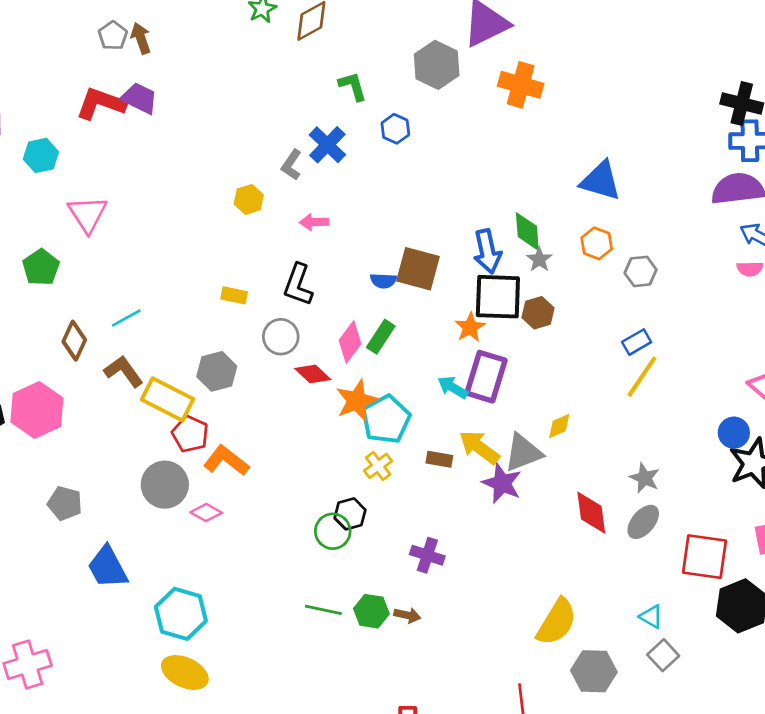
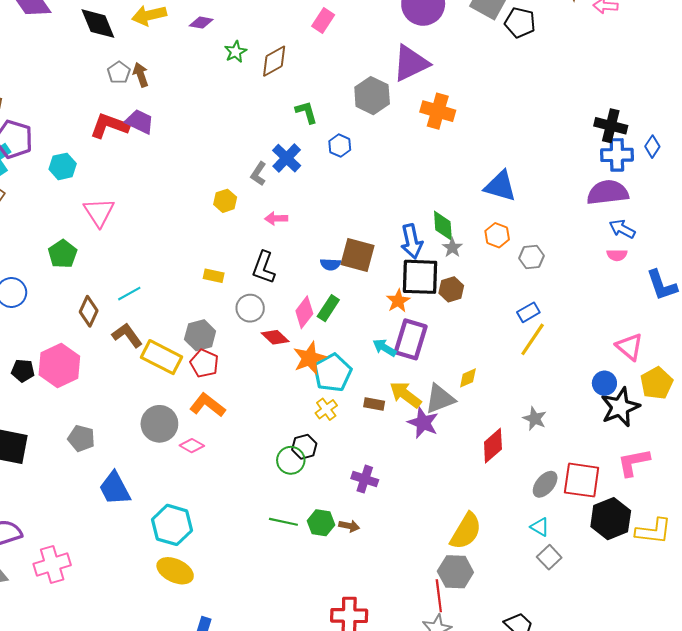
red pentagon: (190, 434) -> (204, 363), moved
red diamond: (591, 513) -> (493, 446), turned 56
gray ellipse: (643, 522) -> (545, 484), moved
gray hexagon: (594, 671) -> (455, 572), moved

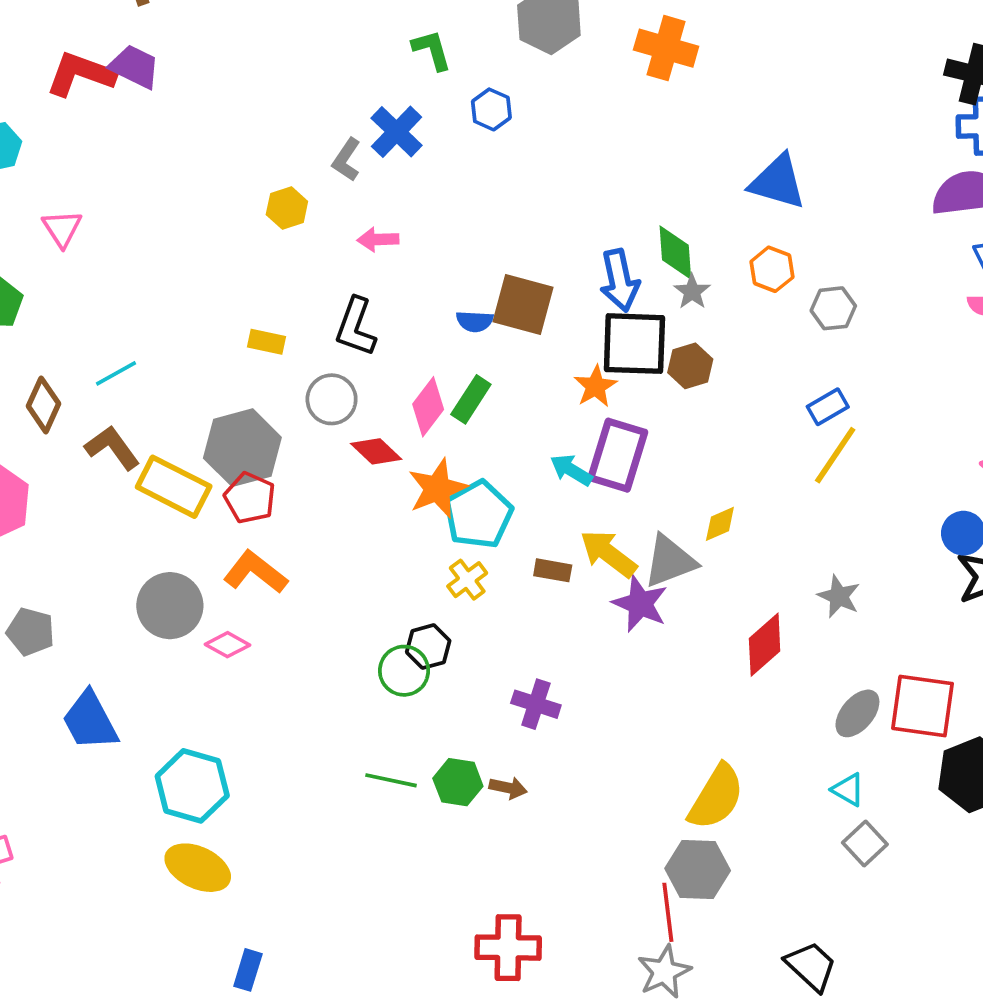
pink triangle: (99, 212) -> (62, 228), size x0.7
gray hexagon: (200, 335) -> (242, 448), size x1.4

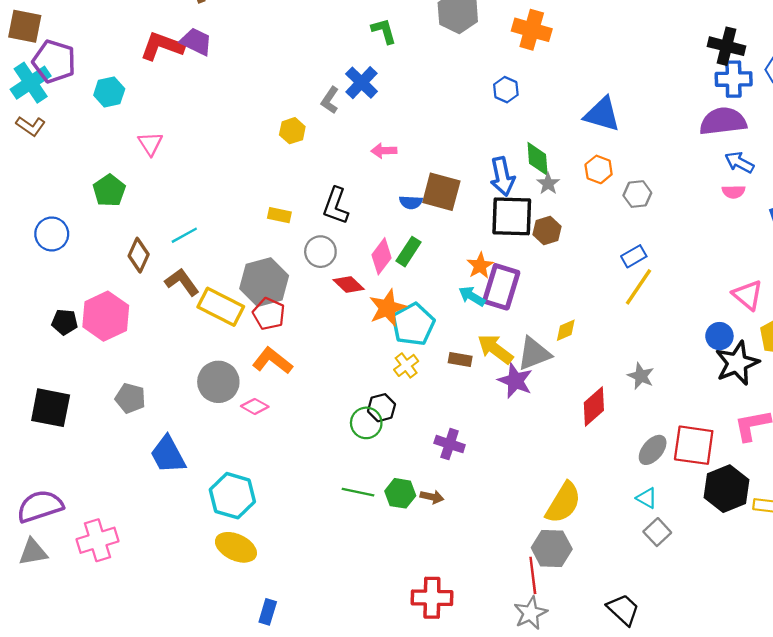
blue hexagon: (491, 109) -> (506, 90), moved
pink arrow: (378, 240) -> (384, 151), moved
orange star: (595, 386) -> (480, 266), moved

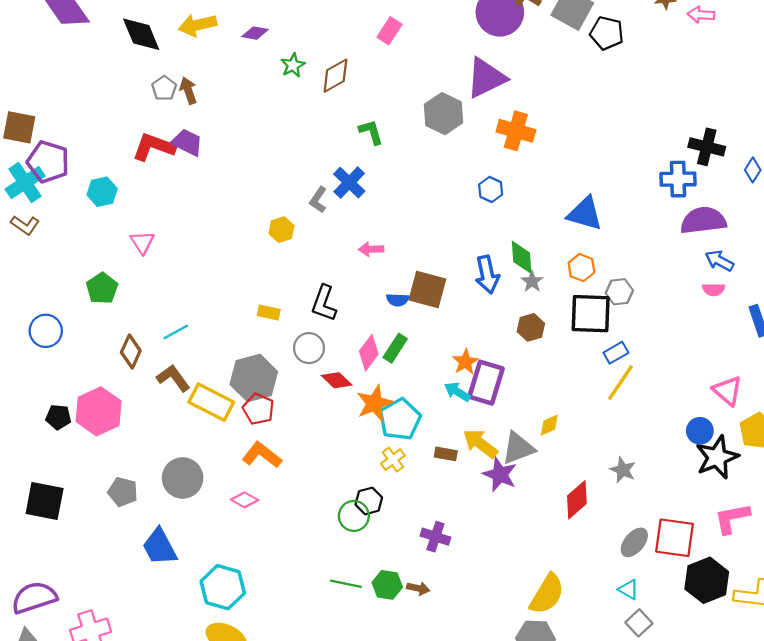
blue cross: (734, 79) -> (678, 179), moved
black square: (512, 216) -> (591, 314), moved
gray circle: (218, 382) -> (183, 478), moved

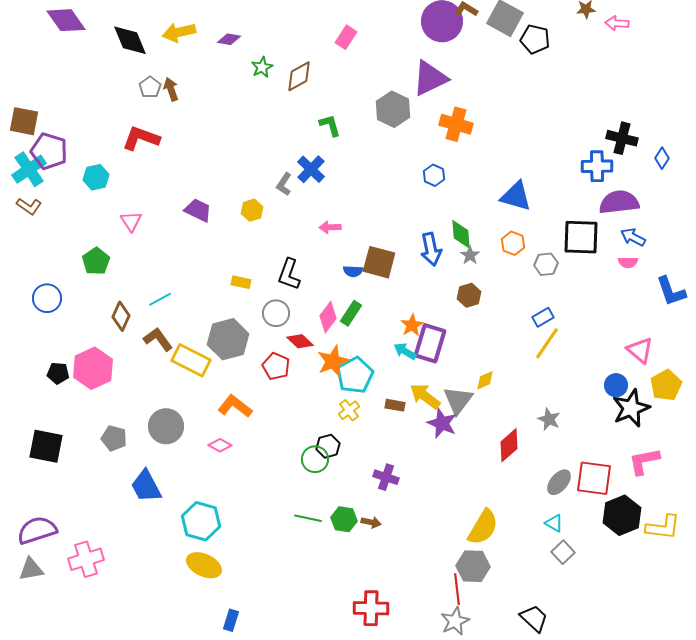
purple trapezoid: (187, 142) -> (198, 210), moved
black square: (591, 314) -> (581, 237), moved
red pentagon: (258, 409) -> (276, 366), moved
gray triangle: (518, 448) -> (458, 400), turned -32

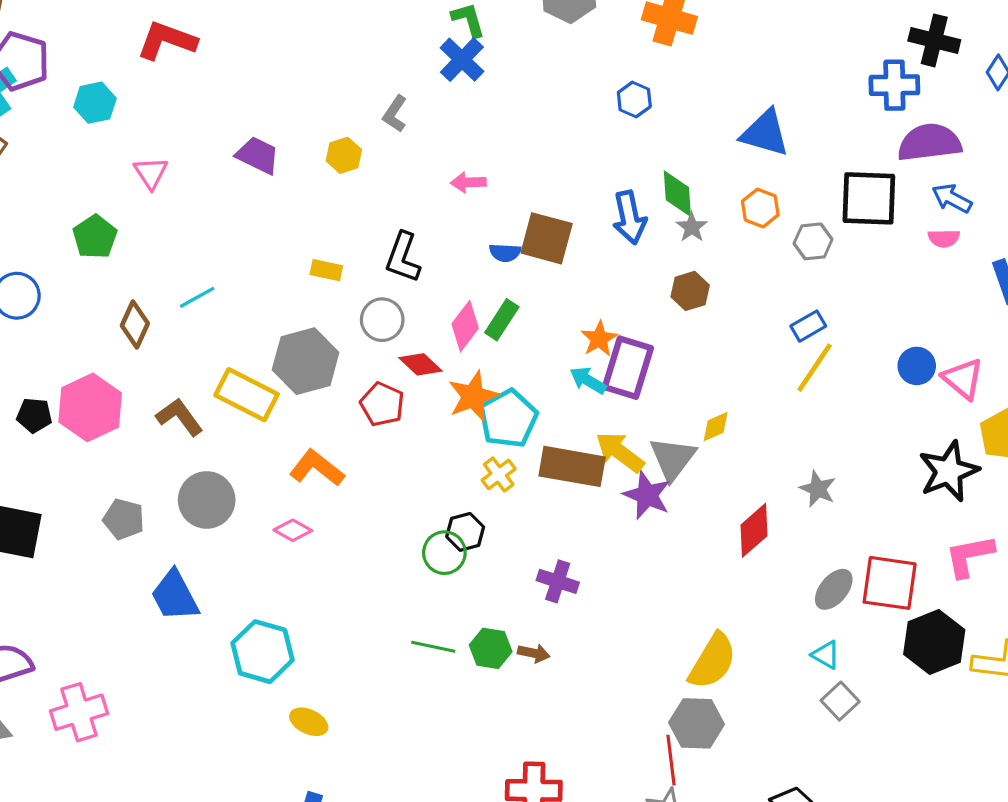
blue cross: (311, 169) -> (462, 60), moved
brown L-shape: (158, 339) -> (180, 417), moved
blue circle: (616, 385) -> (917, 366), moved
brown rectangle: (395, 405) -> (572, 466), size x2.0
yellow ellipse: (204, 565) -> (309, 722), moved, size x0.7

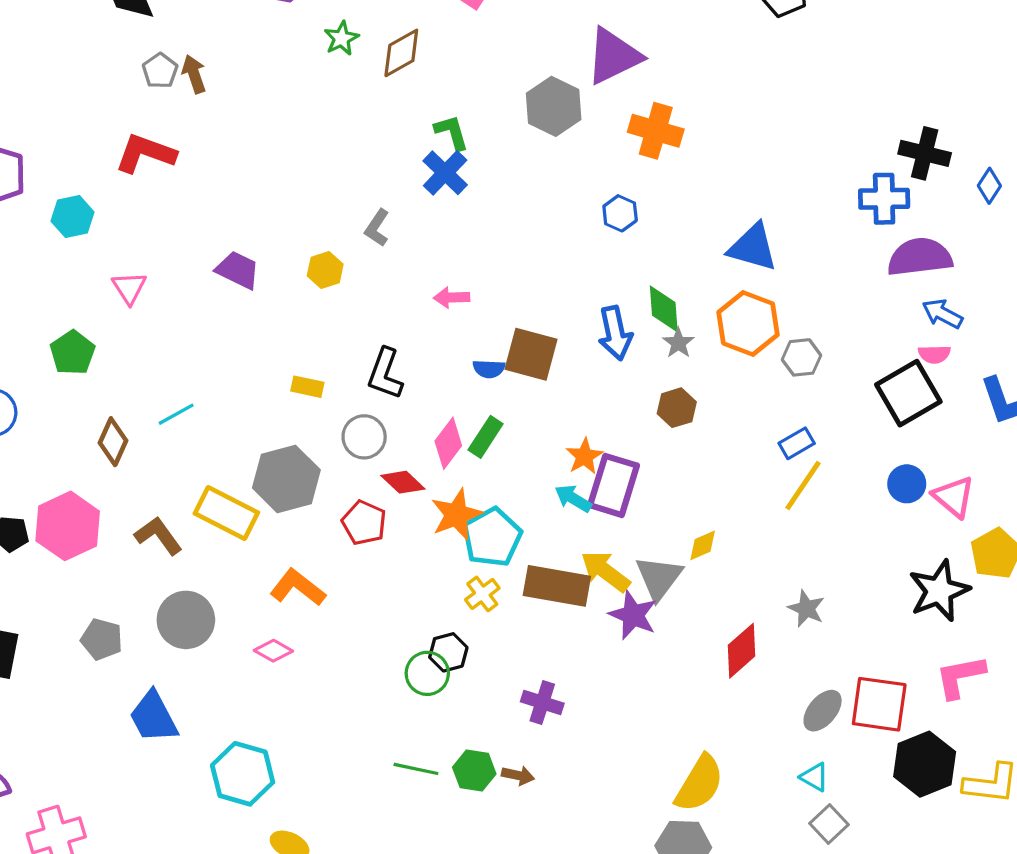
black square: (869, 198) -> (908, 393), moved, turned -32
orange hexagon: (760, 208) -> (748, 323), size x1.6

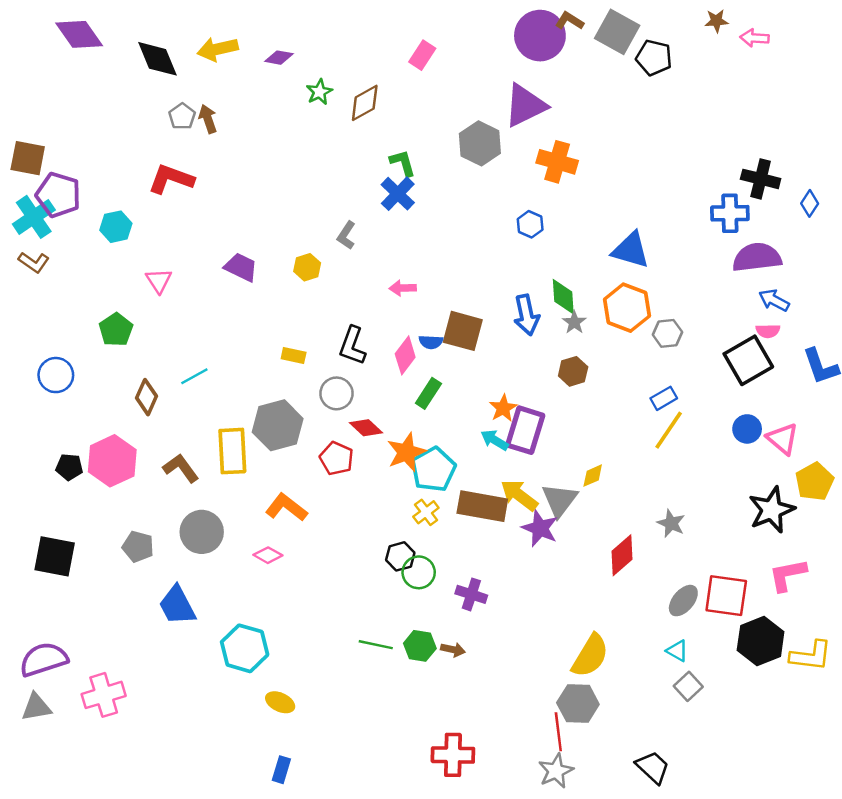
pink diamond: (448, 443) -> (405, 355), moved
yellow rectangle: (226, 513) -> (232, 451), turned 60
green circle: (427, 673) -> (419, 572), moved

